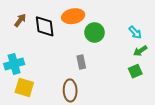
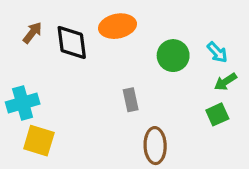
green circle: (95, 32) -> (173, 56), moved
brown ellipse: (70, 90) -> (155, 146), moved

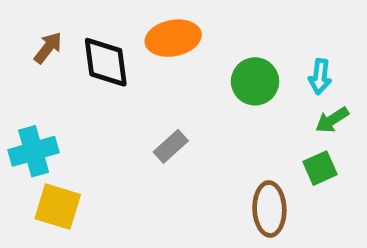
cyan arrow: (217, 52) -> (320, 77), turned 50
gray rectangle: (131, 100) -> (171, 146), moved, turned 60
brown ellipse: (155, 146) -> (269, 209), moved

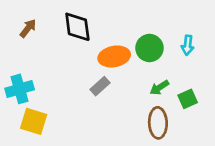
orange ellipse: (173, 38) -> (114, 56), moved
black diamond: (106, 62) -> (77, 27), moved
green arrow: (332, 120) -> (159, 88), moved

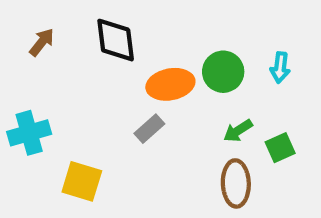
yellow square: (34, 121) -> (82, 181), moved

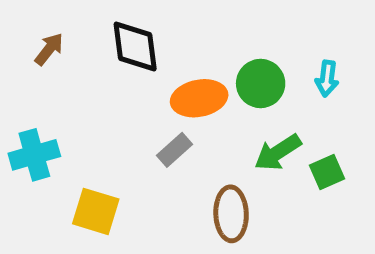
green arrow: (238, 131) -> (278, 152), size x1.4
brown ellipse: (236, 183) -> (231, 214), moved

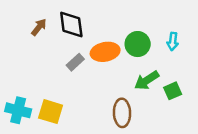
brown arrow: (49, 49) -> (39, 27), moved
gray rectangle: (174, 150) -> (75, 62), moved
cyan cross: (34, 155) -> (18, 110), moved, turned 30

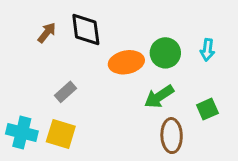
gray rectangle: (75, 62) -> (66, 92), moved
green arrow: (147, 80) -> (159, 97), moved
brown ellipse: (122, 113) -> (172, 136), moved

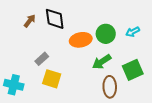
cyan arrow: (207, 50) -> (133, 32), turned 56
green square: (207, 109) -> (133, 70), size x1.5
yellow square: (61, 134) -> (52, 79), moved

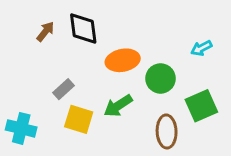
green circle: (106, 34) -> (161, 78), moved
green arrow: (102, 62) -> (118, 106), moved

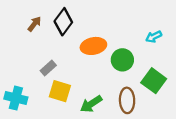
black diamond: (83, 28) -> (63, 22), turned 44
green arrow: (118, 106) -> (91, 104), moved
green square: (201, 106) -> (154, 81), turned -30

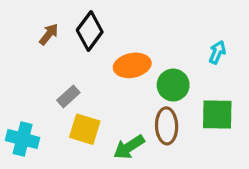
cyan arrow: (154, 37) -> (217, 52), turned 140
green square: (154, 81) -> (217, 114), turned -35
brown ellipse: (127, 100) -> (167, 126), moved

